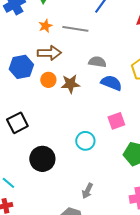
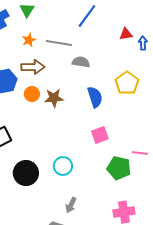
gray semicircle: (97, 62) -> (81, 62), moved
blue semicircle: (111, 83) -> (95, 97), turned 50
cyan circle: (85, 141) -> (63, 166), moved

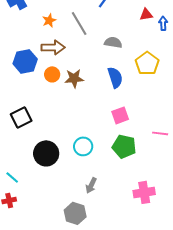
gray line: (59, 43) -> (79, 23), turned 50
gray semicircle: (81, 62) -> (113, 42), moved
green pentagon: (119, 168) -> (124, 146), moved

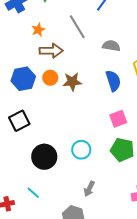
orange star: (49, 20) -> (38, 30), moved
blue hexagon: (25, 61) -> (23, 79), moved
cyan line: (12, 177) -> (33, 193), moved

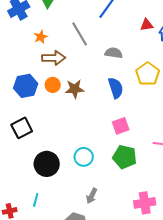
cyan line: (33, 193) -> (36, 200), turned 64

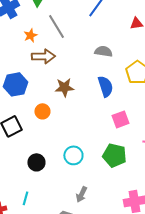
gray line: (80, 34) -> (56, 26), moved
orange circle: (53, 85) -> (42, 111), moved
pink square: (121, 126) -> (120, 119), moved
black circle: (47, 164) -> (36, 162), size x0.7

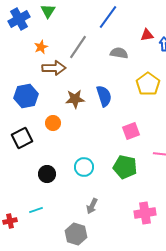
gray line: (56, 26) -> (78, 47), moved, turned 65
gray semicircle: (103, 51) -> (119, 53), moved
blue semicircle: (105, 86) -> (104, 96), moved
cyan line: (25, 198) -> (36, 210), turned 56

